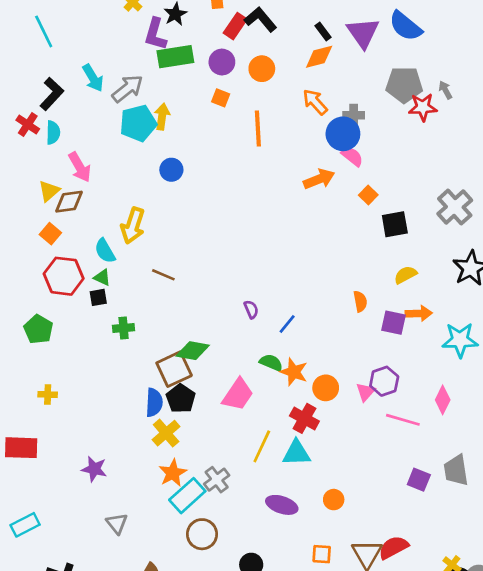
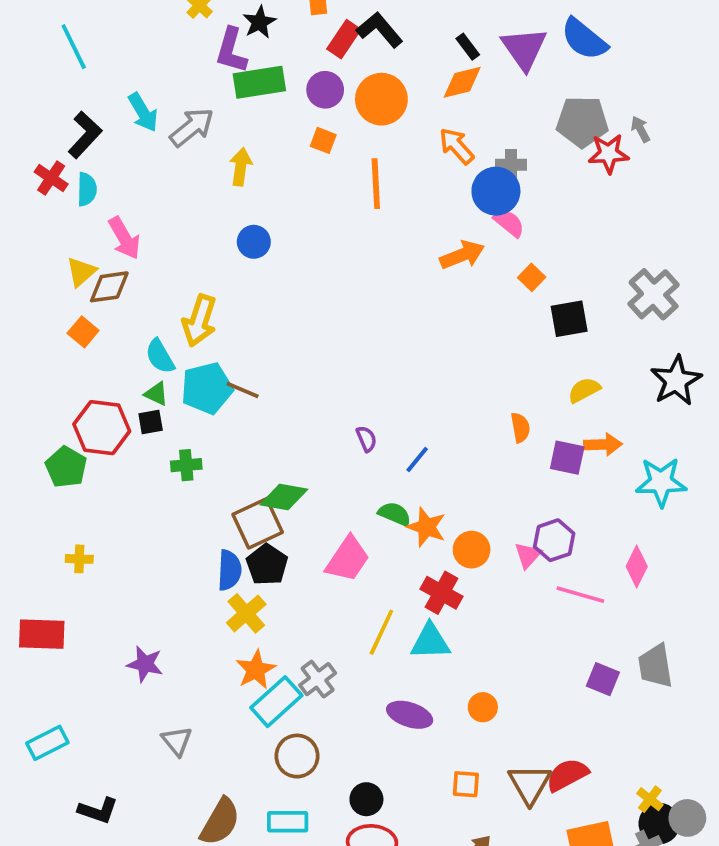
orange circle: (262, 69) -> (381, 99), size x1.4
cyan pentagon: (138, 123) -> (207, 388), moved
red hexagon: (64, 276) -> (102, 428), moved

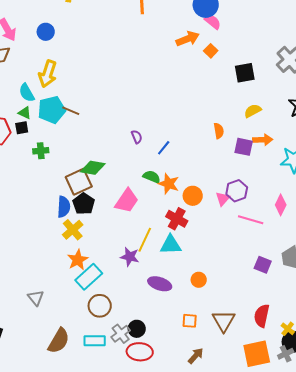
blue circle: (254, 242) -> (46, 32), moved
orange square: (532, 277) -> (211, 51), moved
purple star: (145, 664) -> (130, 257), moved
gray cross: (318, 679) -> (121, 334), moved
red semicircle: (567, 775) -> (262, 316), moved, turned -50

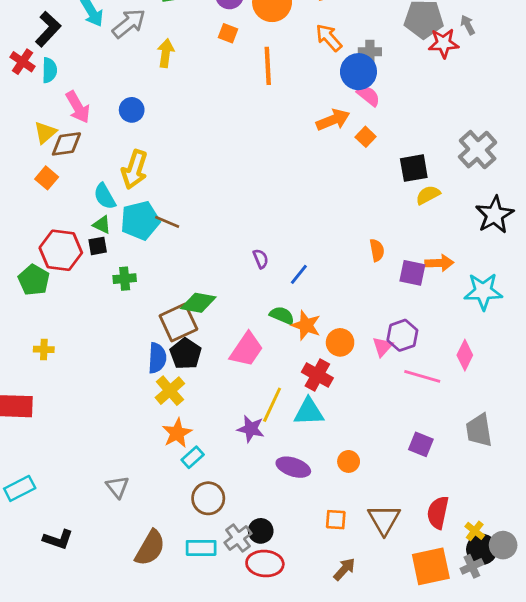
yellow semicircle: (253, 111) -> (428, 195), moved
purple square: (263, 265) -> (421, 444), moved
cyan rectangle: (89, 277) -> (193, 457), size x0.6

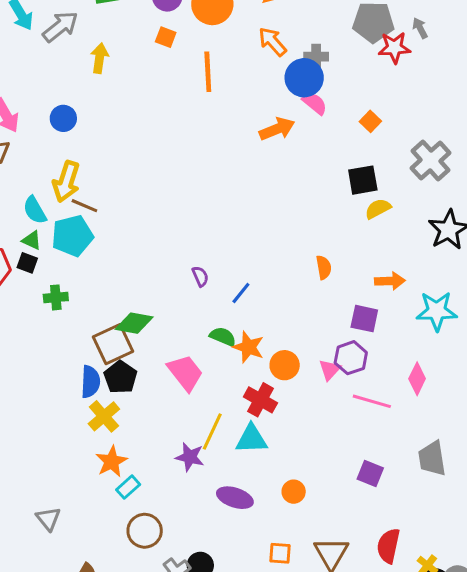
orange square: (366, 137) -> (370, 121), moved
brown line: (167, 222) -> (84, 206), moved
black square: (98, 246) -> (27, 263), turned 30
purple square: (412, 273) -> (364, 319), moved
pink trapezoid: (246, 349) -> (185, 373), turned -72

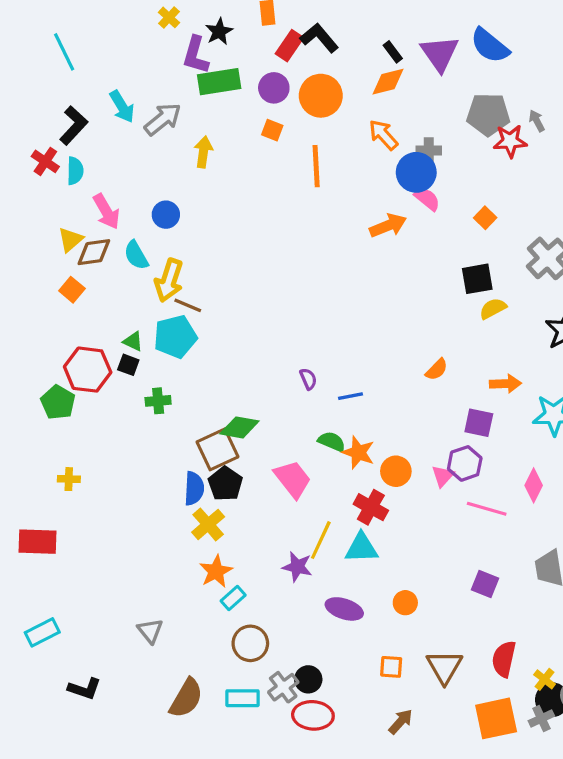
cyan semicircle: (35, 210) -> (136, 255), moved
orange semicircle: (324, 267) -> (437, 370), turned 55
blue line: (241, 293) -> (351, 396), turned 40

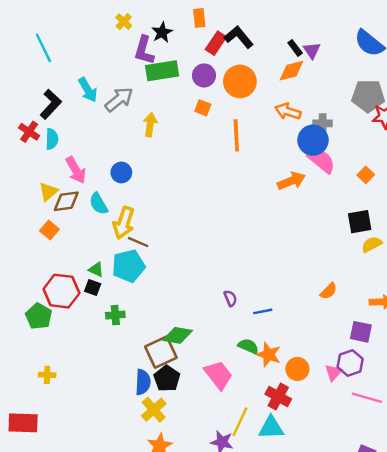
purple triangle: (440, 53) -> (312, 50), moved, size x0.6
orange arrow: (383, 135) -> (288, 111), turned -30
pink semicircle: (427, 199) -> (321, 161), size x1.4

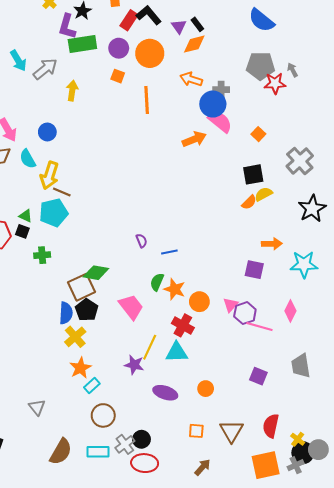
purple triangle: (312, 50) -> (179, 26), moved
orange semicircle: (329, 291) -> (249, 202), moved
green semicircle: (248, 346) -> (157, 282), turned -90
purple hexagon: (350, 363) -> (245, 313), moved

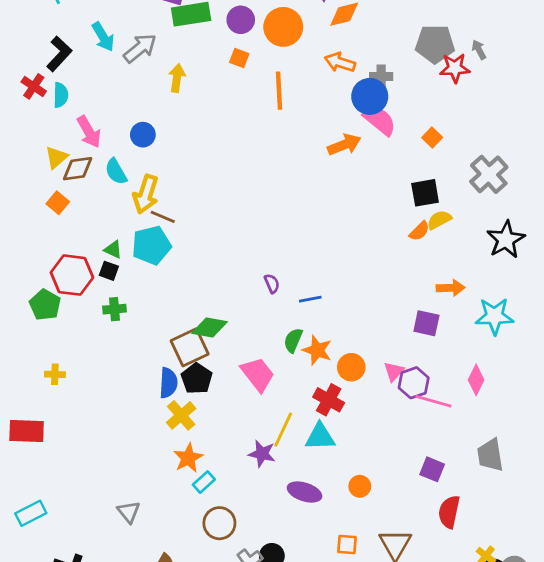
green cross: (42, 255) -> (114, 309), moved
red semicircle: (271, 426) -> (449, 512), moved

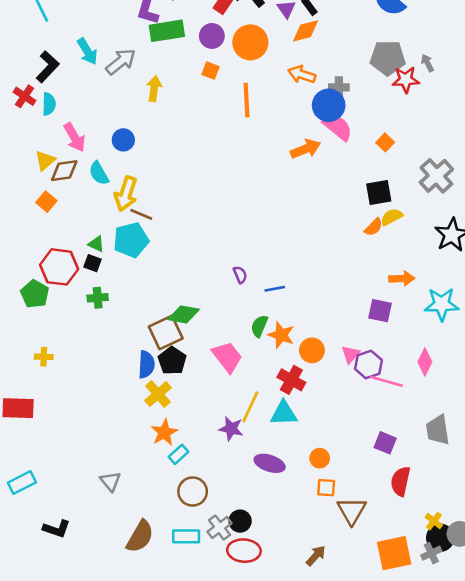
orange square: (347, 544) -> (326, 488), moved

